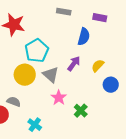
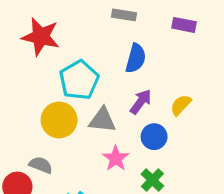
blue semicircle: (84, 37) -> (136, 58), moved
gray triangle: (51, 75) -> (102, 120), turned -36
blue circle: (111, 85) -> (154, 137), moved

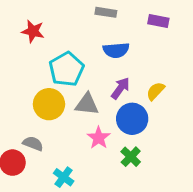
red star: (41, 37) -> (33, 31), size x0.7
blue semicircle: (136, 58) -> (116, 50), turned 70
blue circle: (154, 137) -> (132, 119), size x1.4

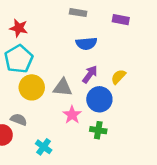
cyan pentagon: (66, 69) -> (19, 59), moved
green cross: (131, 157) -> (98, 130), turned -35

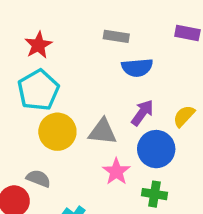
gray rectangle: (78, 13) -> (116, 36), moved
red star: (19, 28) -> (38, 45), turned 30

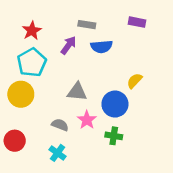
purple arrow: (142, 113) -> (68, 45), moved
yellow circle: (57, 132) -> (21, 94), moved
gray semicircle: (38, 178) -> (60, 125), moved

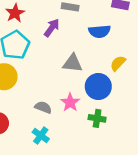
blue semicircle: (102, 47) -> (100, 31), moved
gray triangle: (77, 92) -> (73, 63), moved

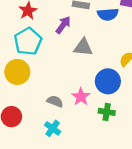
blue semicircle: (100, 31) -> (108, 14), moved
gray triangle: (73, 63) -> (83, 47), moved

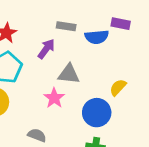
pink star: (81, 97) -> (54, 98), moved

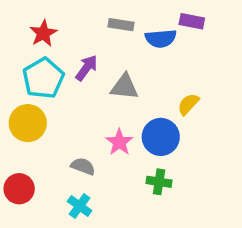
purple arrow: (46, 49) -> (86, 68), moved
pink star: (54, 98) -> (119, 142), moved

